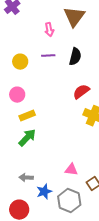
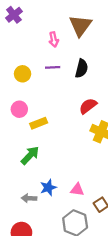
yellow rectangle: (27, 116) -> (39, 123), moved
blue star: (44, 192) -> (48, 188), moved

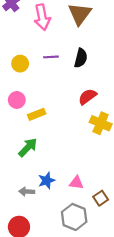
pink arrow: (54, 39) -> (42, 17), moved, size x1.6

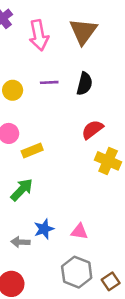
brown square: (101, 198) -> (111, 281), moved

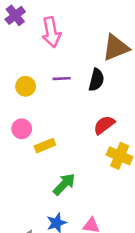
brown triangle: (83, 31) -> (116, 48), moved, turned 32
green arrow: (22, 190) -> (64, 184), moved

